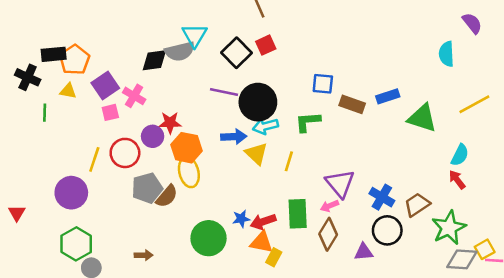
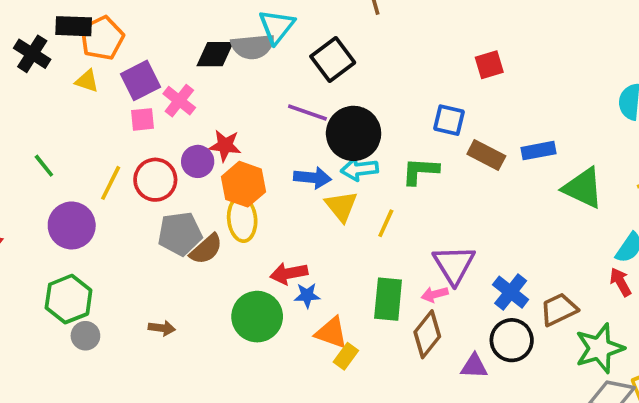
red square: (266, 45) -> (489, 65), moved
green line: (45, 113) -> (44, 166), moved, turned -48
red arrow: (263, 222) -> (289, 273), moved

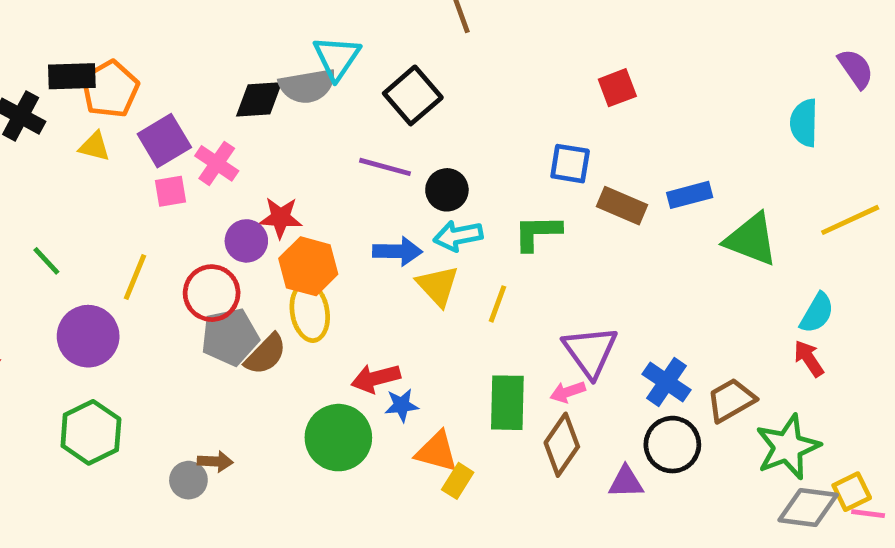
black circle: (354, 133) -> (447, 190), size x0.6
red circle: (155, 180) -> (212, 293), moved
gray circle: (85, 336) -> (188, 480), moved

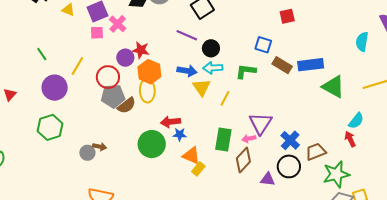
blue rectangle: (690, 195) -> (311, 65), size x1.4

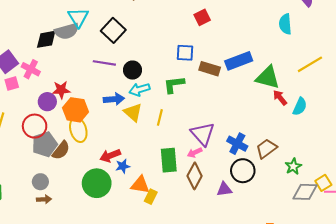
red arrow: (350, 139) -> (280, 98), moved
gray circle: (87, 153) -> (40, 182), moved
green star: (336, 174) -> (293, 166), size x0.6

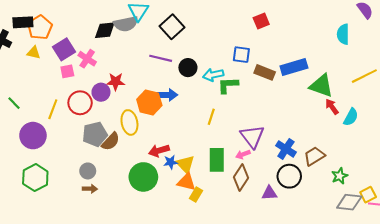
cyan arrow: (139, 90) -> (213, 75), moved
orange hexagon: (76, 110) -> (149, 102), moved
yellow triangle: (133, 112) -> (185, 164), moved
red circle: (35, 126) -> (80, 103), moved

